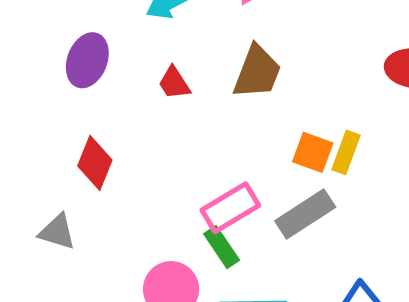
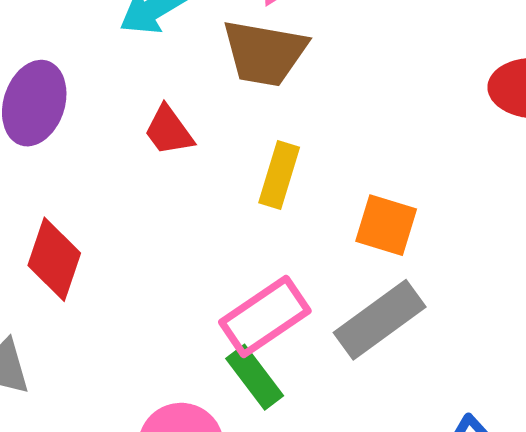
brown trapezoid: (257, 72) -> (264, 53), moved, turned 82
yellow rectangle: (346, 152) -> (279, 175), moved

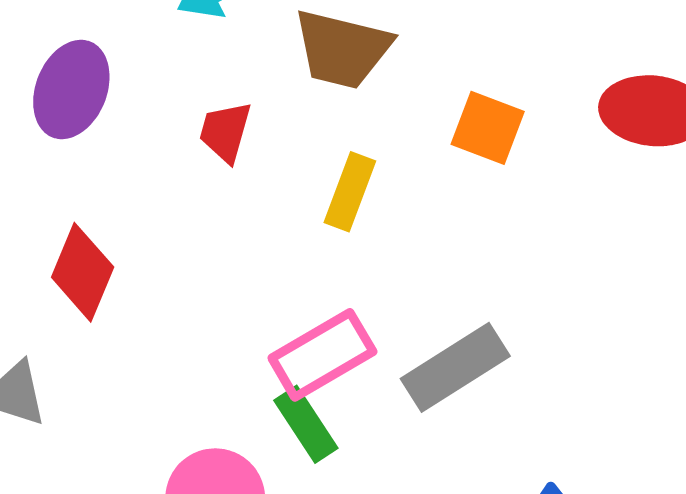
red trapezoid: (169, 131) -> (225, 132), turned 48
orange square: (386, 225) -> (488, 128), moved

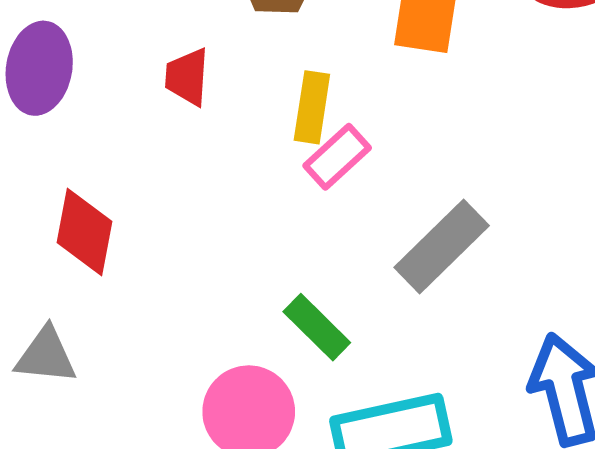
pink rectangle: (322, 355) -> (337, 157), moved, size x0.7

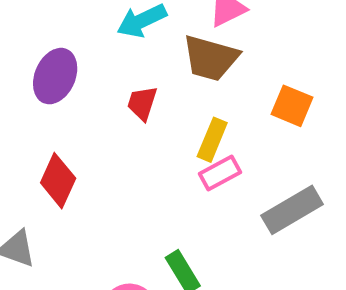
gray rectangle: (442, 247) -> (292, 210), moved

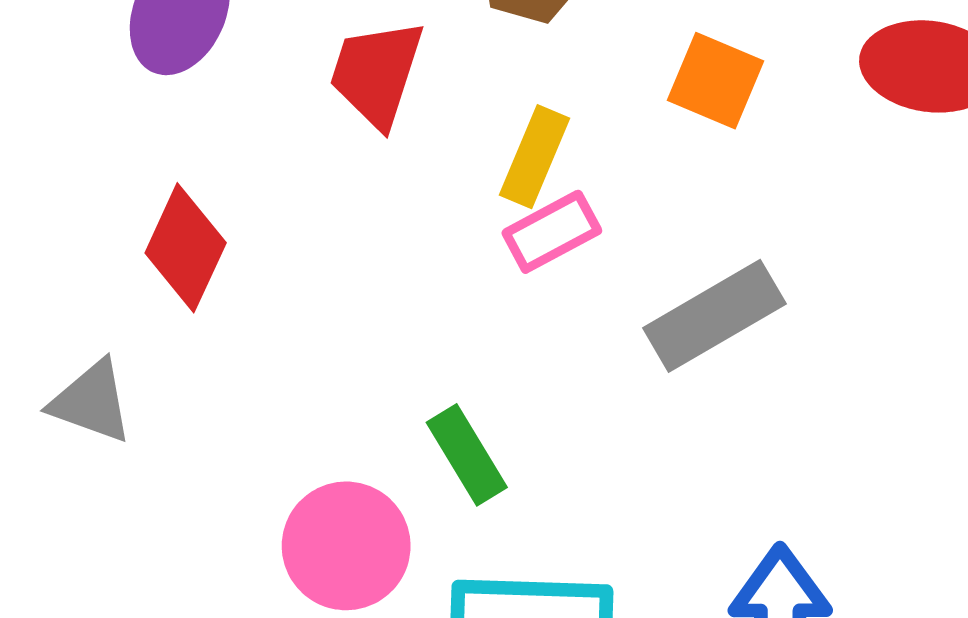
red trapezoid: (142, 103) -> (376, 73), size x1.4

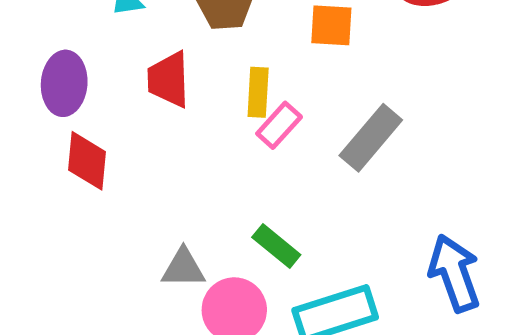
red diamond: (186, 248) -> (87, 161), moved
gray triangle: (91, 402) -> (183, 268), moved

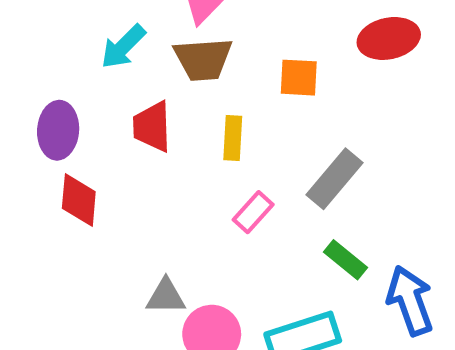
pink rectangle: (279, 125) -> (253, 212), moved
green rectangle: (276, 246) -> (345, 260), moved

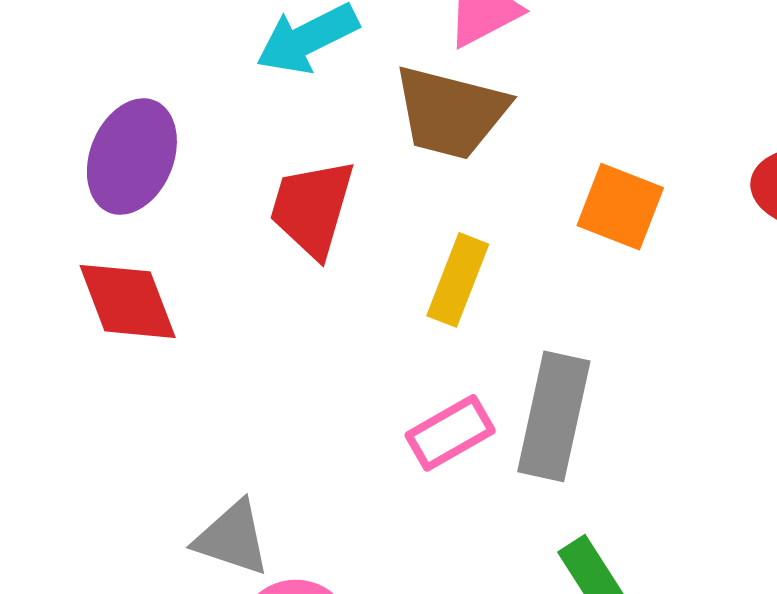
gray rectangle: (335, 179) -> (554, 416), moved, turned -46
red diamond: (79, 200) -> (128, 301), turned -44

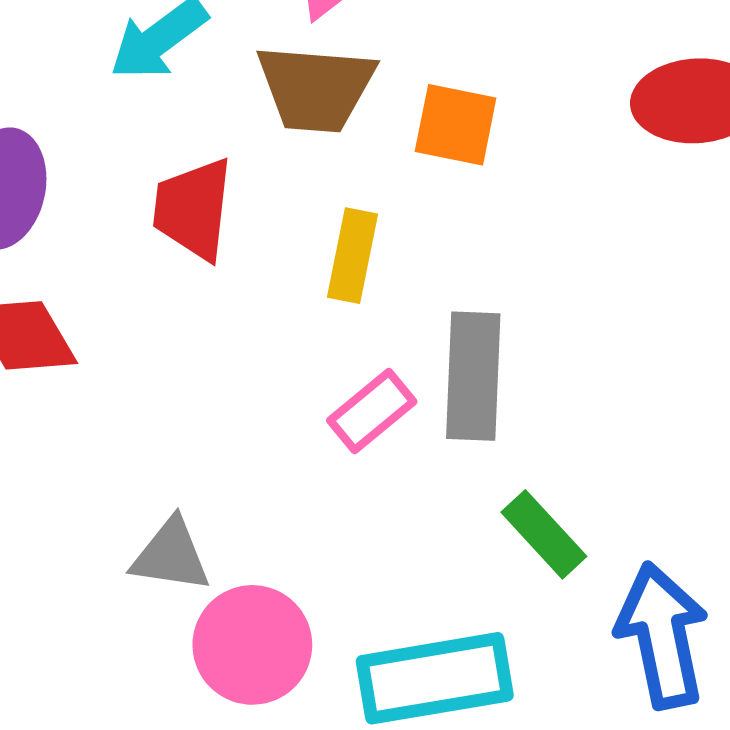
orange square: (620, 207) -> (456, 125), moved

